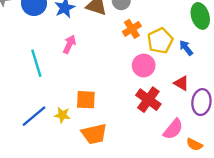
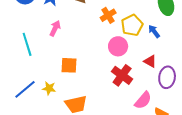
orange square: (86, 100) -> (69, 65), moved

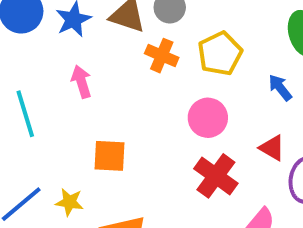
orange cross: (108, 15) -> (162, 56), moved, turned -35
yellow pentagon: (132, 25) -> (220, 54), moved
pink arrow: (55, 28) -> (81, 82), turned -42

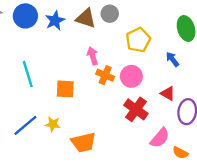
orange cross: (162, 56) -> (105, 75), moved
pink arrow: (81, 82) -> (93, 56), moved
orange square: (110, 156) -> (65, 89), moved

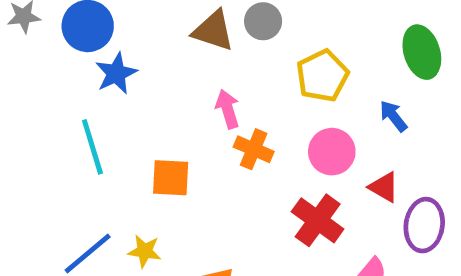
blue star: (55, 21) -> (116, 73), moved
pink circle: (131, 76) -> (332, 152), moved

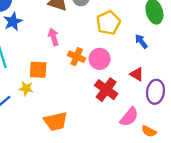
pink arrow: (228, 109) -> (53, 37), moved
pink circle: (332, 152) -> (100, 59), moved
yellow star: (145, 251) -> (26, 88), moved

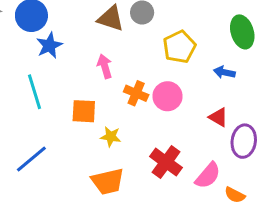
blue arrow: (141, 41) -> (224, 72), turned -40
yellow star: (26, 88) -> (111, 137), moved
red cross: (106, 90) -> (166, 162), moved

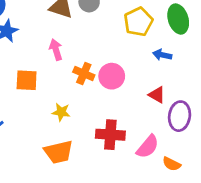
yellow pentagon: (179, 47) -> (138, 22), moved
orange square: (84, 111) -> (27, 80), moved
red cross: (166, 162) -> (110, 135), turned -32

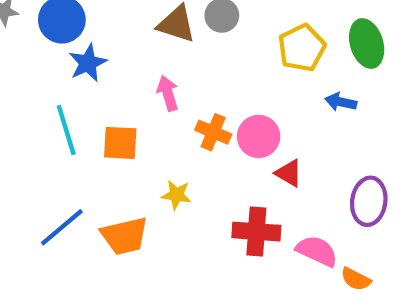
red triangle: (157, 95) -> (289, 173), moved
pink semicircle: (148, 147) -> (317, 251), turned -105
orange trapezoid: (59, 152) -> (125, 236), moved

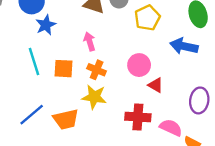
yellow pentagon: (302, 48) -> (147, 18), moved
blue arrow: (341, 102) -> (184, 46), size x1.6
orange cross: (213, 132) -> (97, 70), moved
yellow star: (176, 195) -> (94, 97), size x1.5

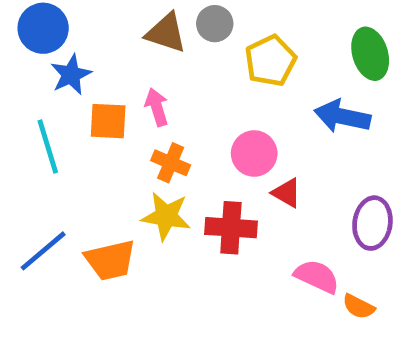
orange square: (64, 69) -> (108, 121), moved
red cross: (138, 117) -> (231, 228), moved

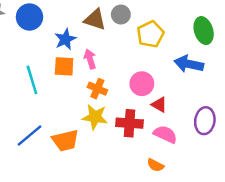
blue star: (71, 75) -> (65, 39), moved
pink semicircle: (317, 276) -> (165, 134), moved
orange semicircle: (359, 307) -> (155, 165), moved

